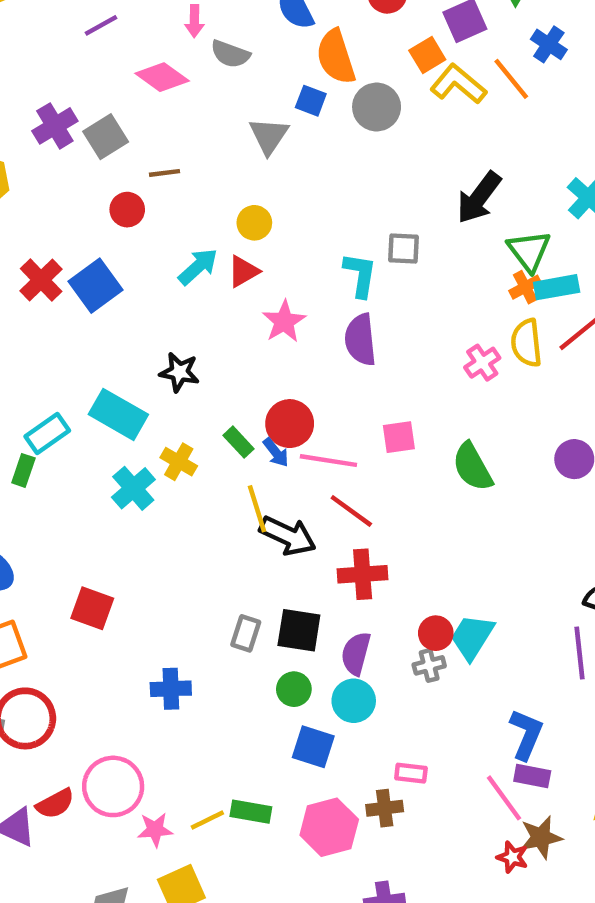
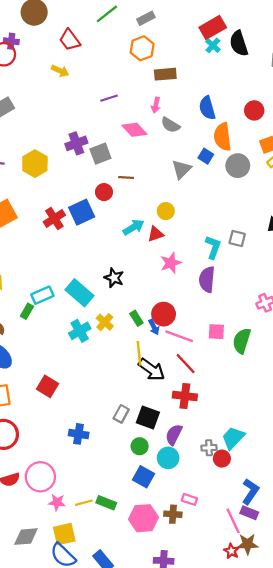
blue square: (96, 286) -> (82, 212), moved
green semicircle: (473, 467) -> (242, 341), moved, turned 35
red circle: (436, 633) -> (222, 459), moved

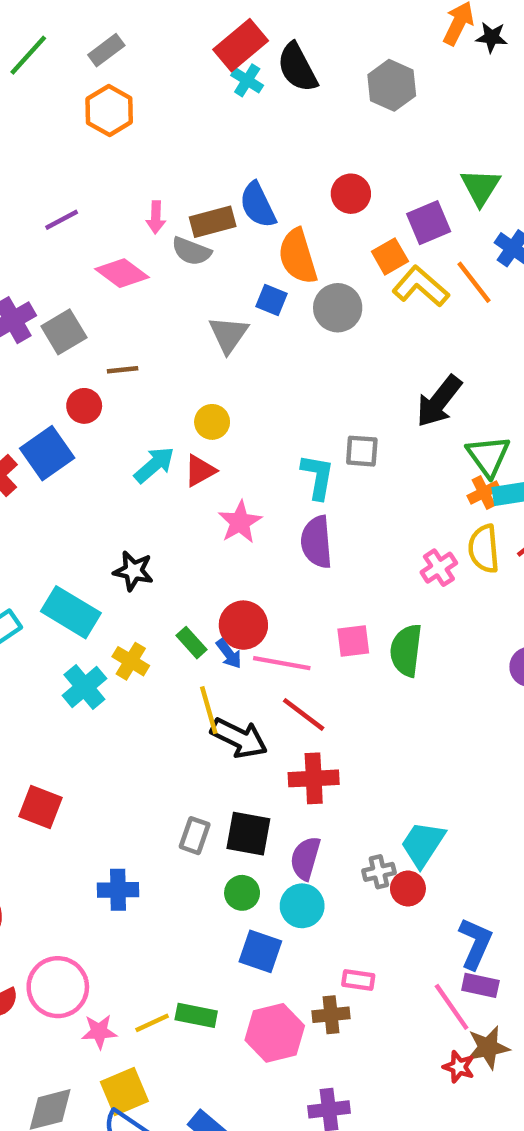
brown rectangle: (165, 74) -> (213, 222), moved

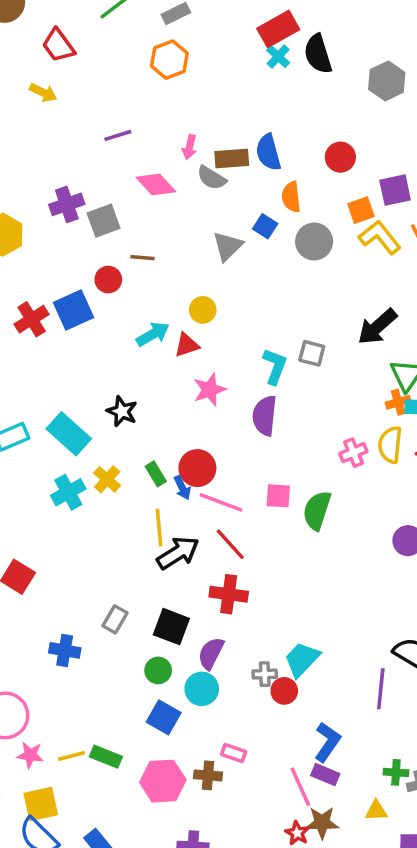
orange semicircle: (298, 256) -> (291, 197), size x0.7
black arrow: (239, 738) -> (178, 553), turned -69
gray rectangle: (195, 836) -> (115, 619), moved

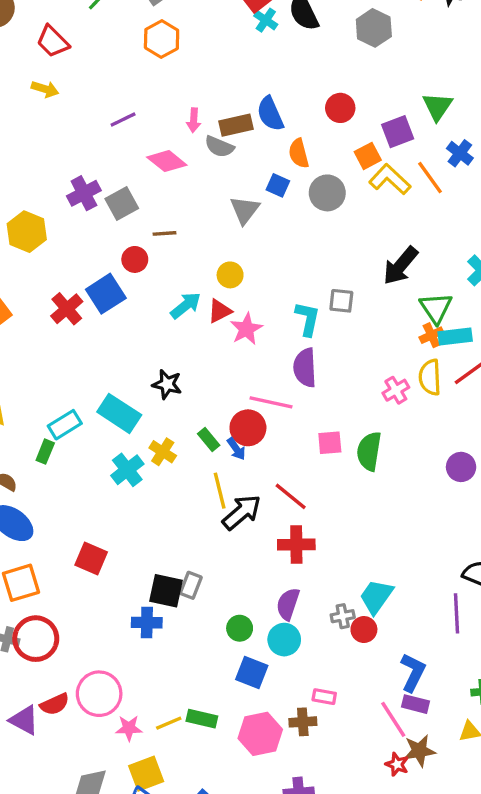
pink star: (210, 390) -> (246, 329), moved
pink line: (221, 502) -> (271, 402), moved
black square: (171, 627) -> (166, 591), moved

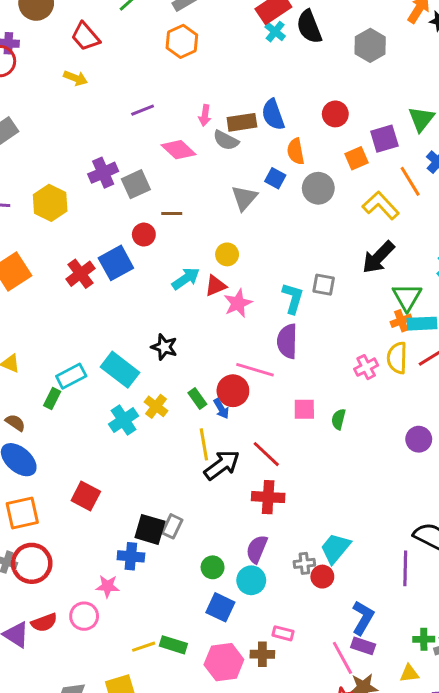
yellow L-shape: (390, 179) -> (381, 205), moved
green semicircle: (369, 451) -> (338, 419), size x0.6
pink circle: (99, 694) -> (84, 616), size x0.7
pink star: (129, 728) -> (107, 586), moved

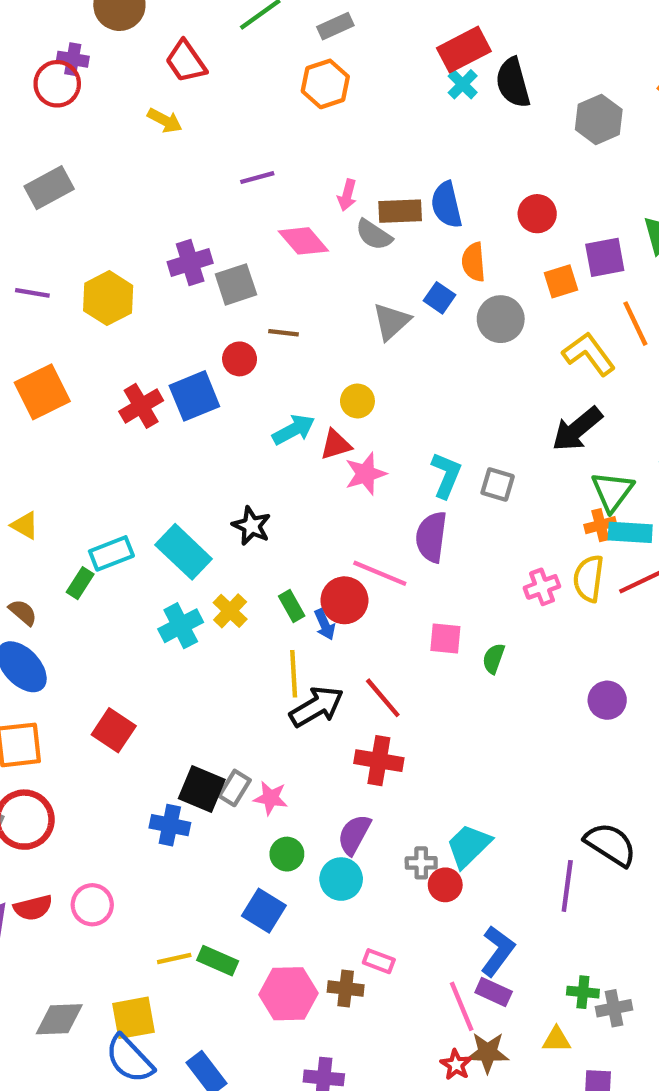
gray square: (324, 285) -> (498, 484), moved
pink star: (107, 586) -> (271, 798), moved
blue square: (220, 607) -> (264, 911), moved

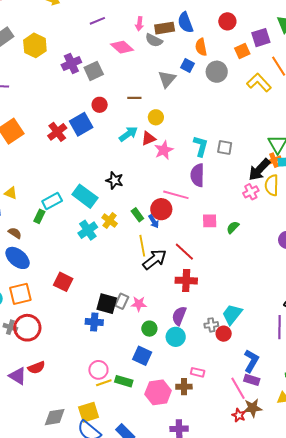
yellow hexagon: (108, 298) -> (35, 45), moved
brown line: (284, 333) -> (134, 98), moved
black arrow: (577, 429) -> (259, 170), moved
green semicircle: (494, 659) -> (233, 227), turned 32
pink circle: (92, 905) -> (98, 370), moved

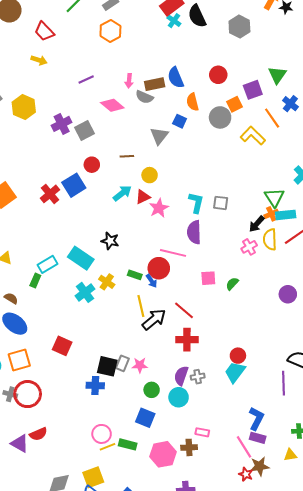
gray circle: (217, 72) -> (220, 117), moved
black arrow: (259, 170) -> (257, 224), size x0.7
green rectangle: (137, 215) -> (135, 275), turned -32
gray cross: (211, 325) -> (198, 377), moved
red circle: (224, 334) -> (238, 356), moved

